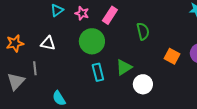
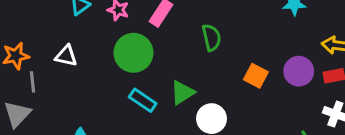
gray line: (35, 68) -> (32, 82), moved
cyan rectangle: (98, 72) -> (143, 100), turned -42

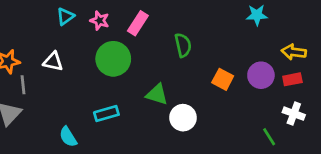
green triangle: (182, 93) -> (157, 94), turned 50
cyan rectangle: (143, 100) -> (106, 114), moved, turned -50

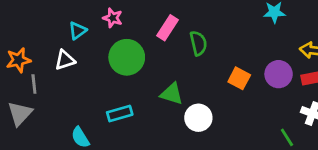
cyan triangle: (65, 16) -> (78, 31), moved
pink rectangle: (138, 23) -> (167, 28), moved
white triangle: (53, 62) -> (65, 60), turned -30

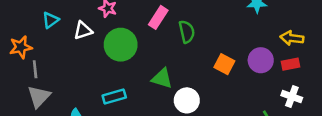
cyan triangle: (78, 31) -> (51, 20), moved
white triangle: (65, 60) -> (83, 30), moved
gray triangle: (20, 113) -> (39, 97), moved

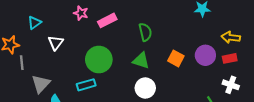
pink rectangle: (158, 17) -> (107, 20), moved, turned 30
white triangle: (83, 30) -> (56, 43), moved, turned -35
green circle: (121, 45) -> (99, 60), moved
green triangle: (162, 78) -> (141, 61), moved
gray triangle: (39, 97) -> (41, 84), moved

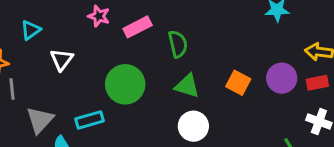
green semicircle: (145, 32) -> (178, 44), moved
cyan rectangle: (86, 85) -> (90, 120), moved

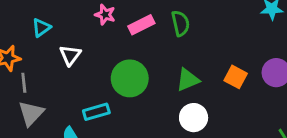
green semicircle: (178, 44) -> (180, 23), moved
green triangle: (187, 86) -> (188, 80), turned -40
gray triangle: (40, 120) -> (31, 113), moved

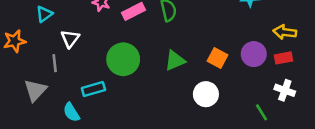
gray line: (24, 83) -> (55, 63), moved
white circle: (194, 118) -> (206, 94), moved

